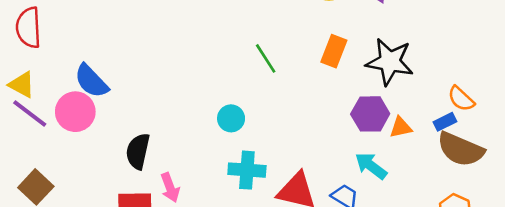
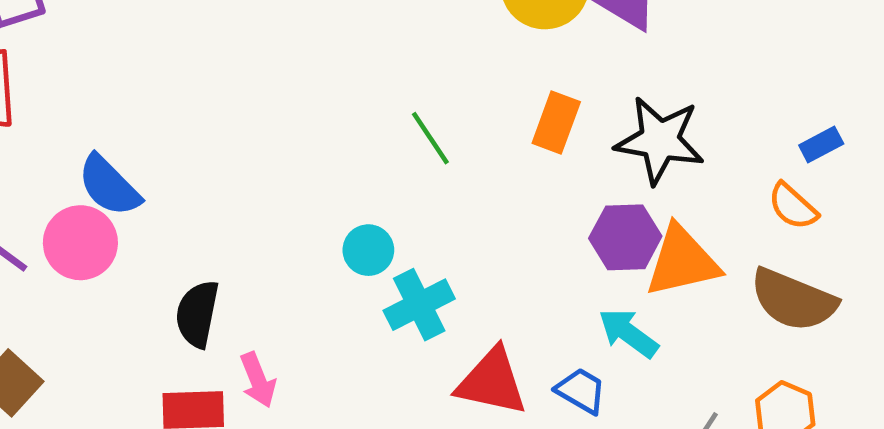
blue rectangle: (445, 122) -> (821, 145), moved
orange triangle: (401, 127) -> (682, 261), size x1.8
cyan cross: (247, 170) -> (419, 305), moved, turned -30

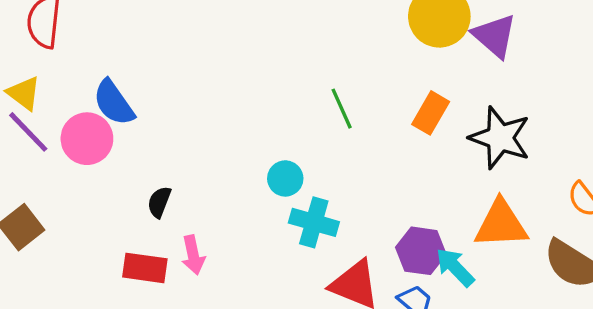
purple hexagon: (625, 237) -> (421, 251), moved
cyan cross: (419, 305) -> (314, 222), turned 33
black semicircle: (197, 314) -> (159, 202), size x0.7

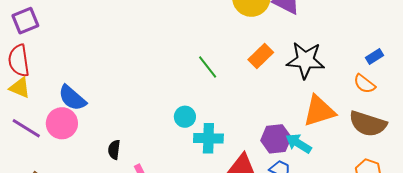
yellow triangle: (24, 93) -> (20, 88), moved
orange rectangle: (431, 113) -> (261, 56), turned 30

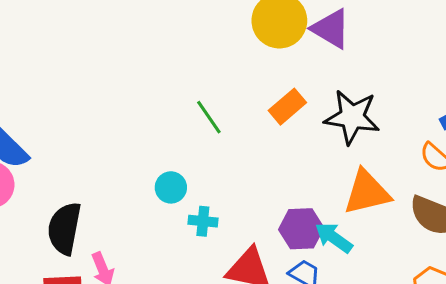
cyan cross: (208, 138) -> (203, 221), size x0.7
black semicircle: (114, 150) -> (64, 228), size x1.8

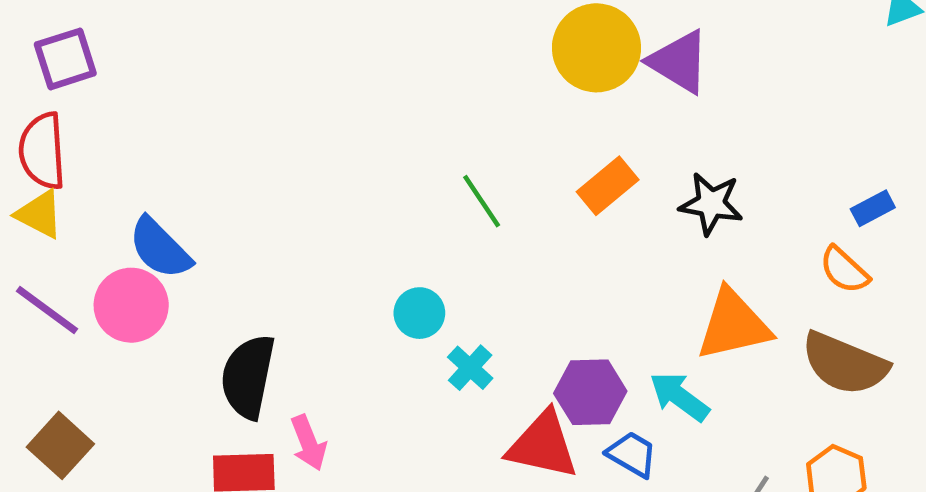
black star: (352, 117) -> (711, 204), size x0.7
cyan cross: (203, 221) -> (470, 368), turned 36
purple hexagon: (301, 229) -> (590, 392), moved

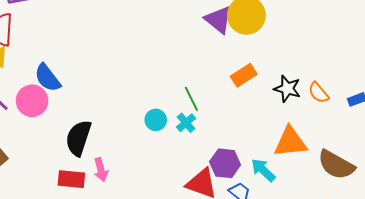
purple triangle: (679, 62) -> (218, 20), moved
green line: (482, 201) -> (191, 99), moved
orange semicircle: (844, 270) -> (319, 93), moved
cyan cross: (470, 368) -> (186, 123), moved

